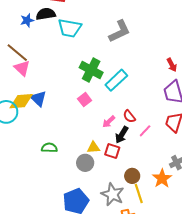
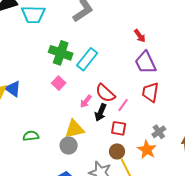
red semicircle: (129, 116) -> (105, 93), size x1.5
yellow triangle: (93, 147) -> (75, 129), size x1.5
red square: (112, 151) -> (119, 128), moved

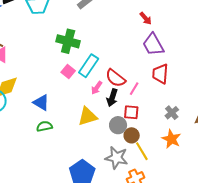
cyan rectangle: (87, 59) -> (89, 66), moved
blue triangle: (13, 89) -> (41, 103), moved
gray circle: (69, 146) -> (118, 125), moved
orange star: (147, 150) -> (171, 139), moved

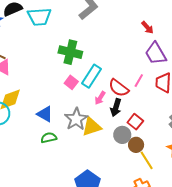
pink line: (134, 89) -> (139, 81), moved
red square: (131, 112) -> (135, 122), turned 35
gray star: (116, 158) -> (76, 119), moved, turned 30

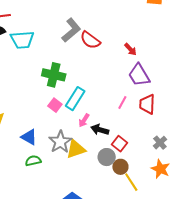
red semicircle: (119, 88) -> (90, 40), moved
black arrow: (116, 108) -> (100, 130), turned 90

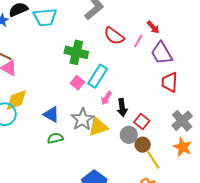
red semicircle: (90, 40) -> (114, 36), moved
pink line: (122, 102) -> (138, 41), moved
black arrow: (100, 130) -> (122, 108), turned -114
gray cross: (160, 143) -> (182, 121), size x1.5

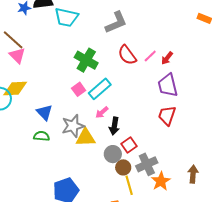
red arrow: (153, 27) -> (167, 58), turned 64
pink line: (138, 41) -> (150, 56), moved
gray cross: (182, 121) -> (147, 164), moved

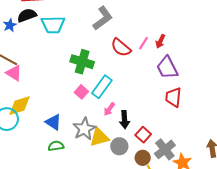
gray circle: (113, 154) -> (119, 146), moved

